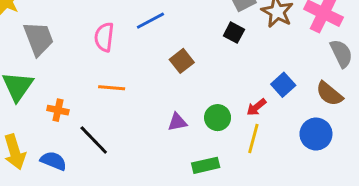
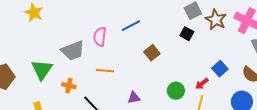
gray trapezoid: (39, 39) -> (73, 51), moved, turned 90
purple triangle: (177, 122) -> (134, 98), moved

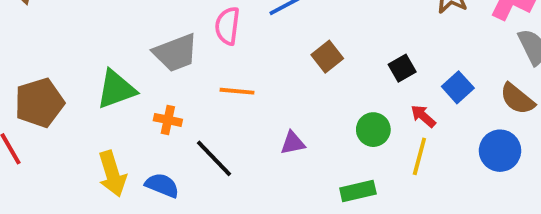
black square: (187, 34) -> (402, 68), moved, turned 32
green triangle: (42, 70) -> (116, 89), turned 35
red arrow: (202, 84) -> (423, 116), turned 80

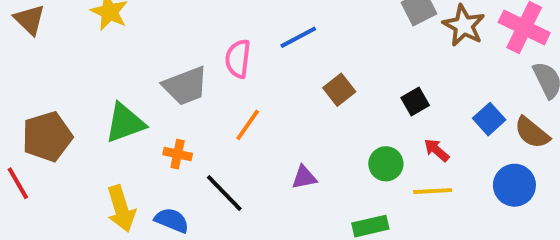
blue square: (458, 87) -> (489, 119), moved
orange line: (237, 91) -> (248, 125), turned -60
yellow line: (419, 156) -> (433, 191), turned 72

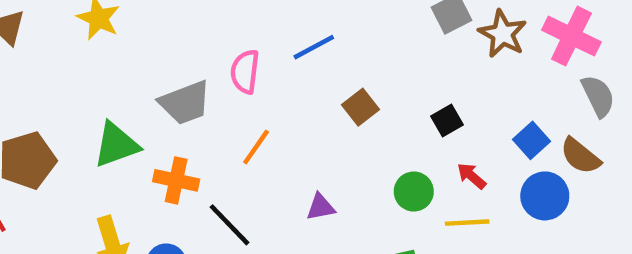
orange cross: (178, 154) -> (176, 180), size x1.4
blue circle: (514, 185) -> (545, 196), moved

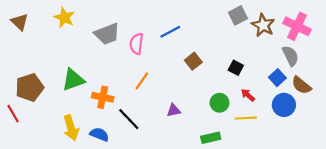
gray semicircle: (598, 96) -> (290, 56), moved
gray trapezoid: (185, 103) -> (107, 34), moved
black square: (447, 120) -> (236, 68), turned -32

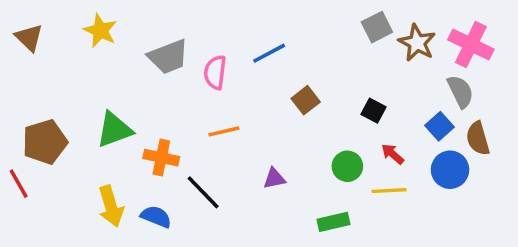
orange line: (142, 81) -> (224, 131), turned 42
brown semicircle: (301, 85) -> (478, 138), turned 35

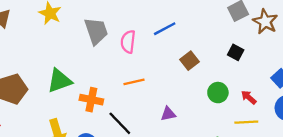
gray trapezoid: (168, 57) -> (96, 31), turned -88
black square: (373, 111) -> (236, 52), moved
green circle: (347, 166) -> (218, 93), moved

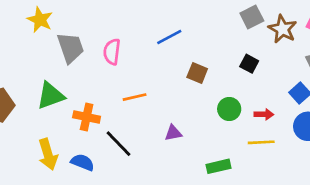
gray trapezoid: (96, 31) -> (71, 48), moved
pink semicircle: (128, 42) -> (112, 52), moved
brown square: (190, 61) -> (197, 73), turned -30
red arrow: (249, 97) -> (264, 114), turned 140

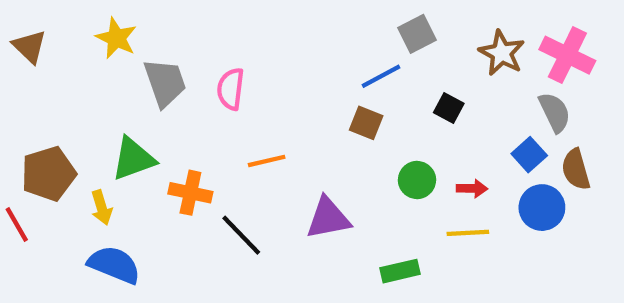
gray square: (252, 17) -> (417, 34), moved
blue line: (169, 37) -> (381, 76), moved
purple triangle: (173, 133) -> (328, 218), size x1.6
yellow arrow: (48, 154) -> (101, 208), moved, size x0.7
blue semicircle: (83, 162) -> (114, 265), moved, size x1.4

